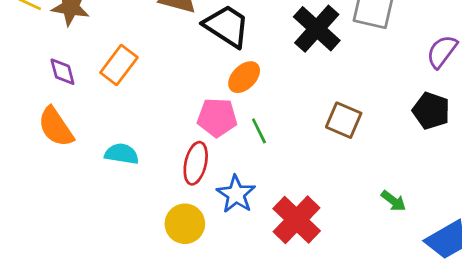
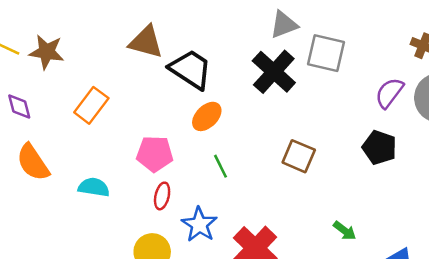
purple diamond: (62, 72) -> (19, 107), moved
pink pentagon: (217, 117) -> (155, 154), moved
red ellipse: (196, 163) -> (162, 196), size x0.7

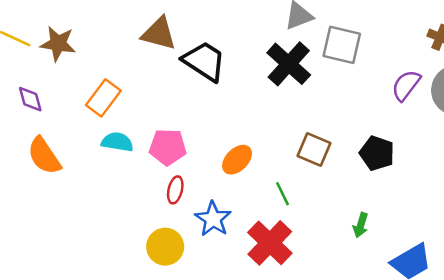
orange ellipse: (207, 116) -> (237, 160), moved
black pentagon: (379, 148) -> (377, 153), moved
green line: (220, 166) -> (282, 194), moved
cyan semicircle: (94, 187) -> (117, 142), moved
green arrow: (345, 231) -> (361, 225), turned 70

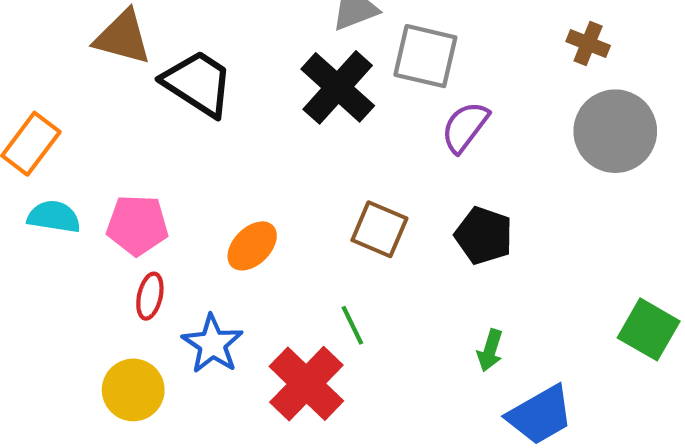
purple semicircle: (406, 85) -> (465, 127), moved
green line: (282, 194) -> (352, 325), moved
green arrow: (361, 225) -> (490, 350), moved

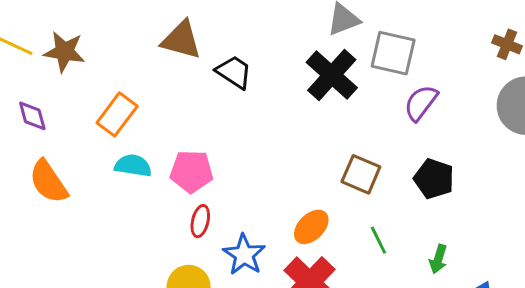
black trapezoid: (198, 83) -> (234, 72), size x0.7
orange ellipse: (252, 246) -> (311, 227), moved
green line: (352, 325) -> (378, 240), moved

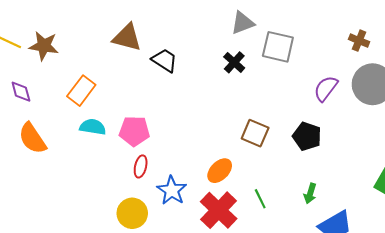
black cross: (332, 75) -> (234, 62), size x0.6
purple semicircle: (421, 103) -> (326, 88), moved
green line: (378, 240) -> (260, 199), moved

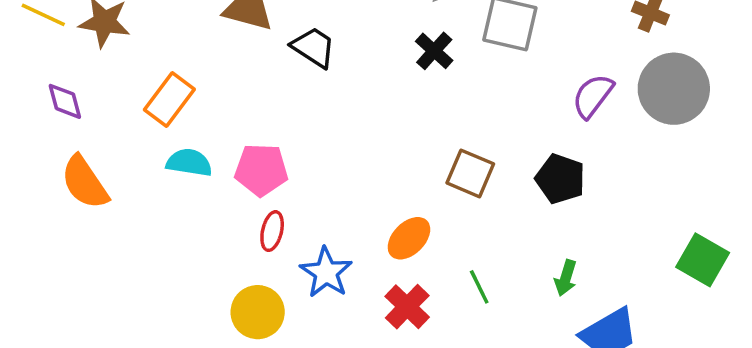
red cross: (219, 210) -> (407, 307), size x0.7

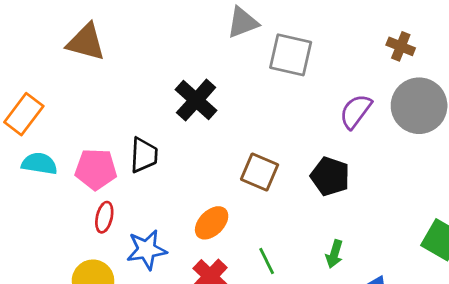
black trapezoid: (313, 47) -> (144, 155), moved, turned 60
black cross: (434, 51) -> (196, 100), moved, size x1.4
blue star: (326, 272) -> (147, 250), turned 30

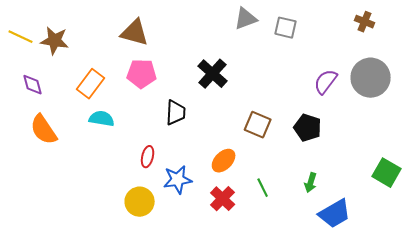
brown cross: (401, 46) -> (365, 22), moved
gray square: (291, 55) -> (286, 28), moved, size x0.7
pink pentagon: (96, 169) -> (142, 74), moved

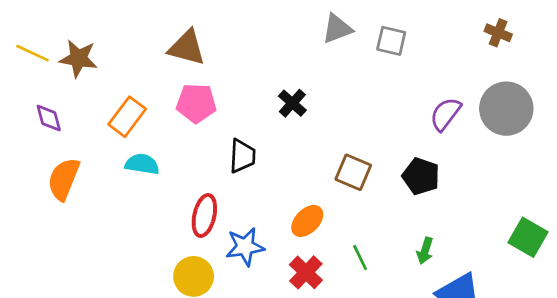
black cross: (213, 74) -> (292, 103), size x0.7
orange semicircle: (44, 130) -> (64, 179), turned 56
red ellipse: (148, 157) -> (204, 216), size x1.4

